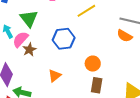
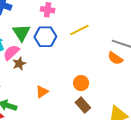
blue hexagon: (64, 39) -> (45, 37), moved
brown rectangle: (97, 85) -> (83, 105), turned -56

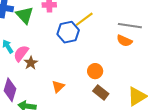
green triangle: (21, 33) -> (25, 15), moved
blue hexagon: (45, 37) -> (68, 32), moved

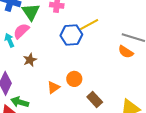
pink semicircle: (21, 53) -> (21, 31), moved
orange circle: (95, 71) -> (74, 79), moved

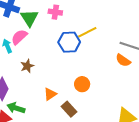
orange circle: (74, 79) -> (82, 84), moved
brown rectangle: (95, 99) -> (69, 109), moved

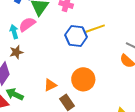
brown star: (27, 66) -> (16, 52), moved
orange circle: (82, 84) -> (83, 79), size x1.5

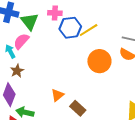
blue hexagon: (76, 36) -> (70, 28), moved
orange circle: (83, 79) -> (99, 61), moved

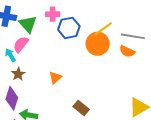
yellow line: (89, 30) -> (103, 29), moved
orange circle: (99, 61) -> (98, 44), moved
orange triangle: (57, 95) -> (55, 78), moved

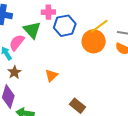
green triangle: (28, 24) -> (32, 30), moved

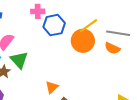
green triangle: (32, 30) -> (19, 60), moved
orange triangle: (51, 75) -> (52, 87), moved

